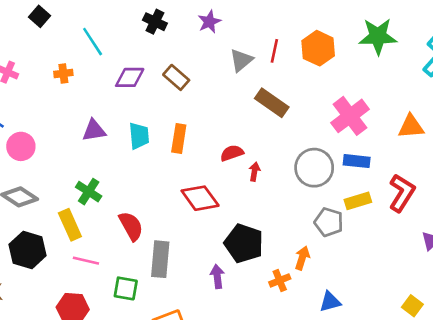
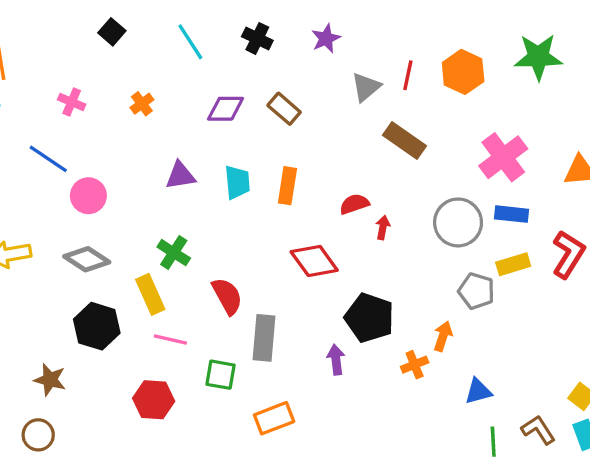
cyan line: (93, 42) -> (190, 42), moved
orange cross: (63, 73) -> (142, 104), turned -30

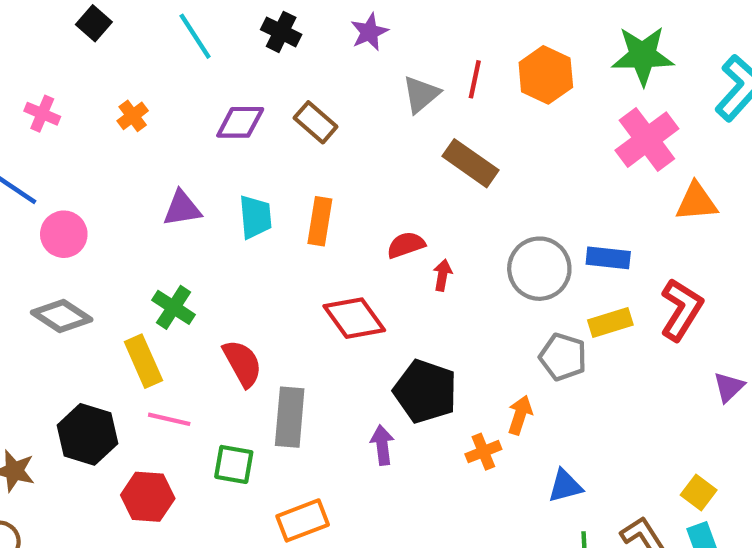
pink cross: (503, 157) -> (647, 140), moved
black hexagon: (97, 326) -> (87, 434), moved

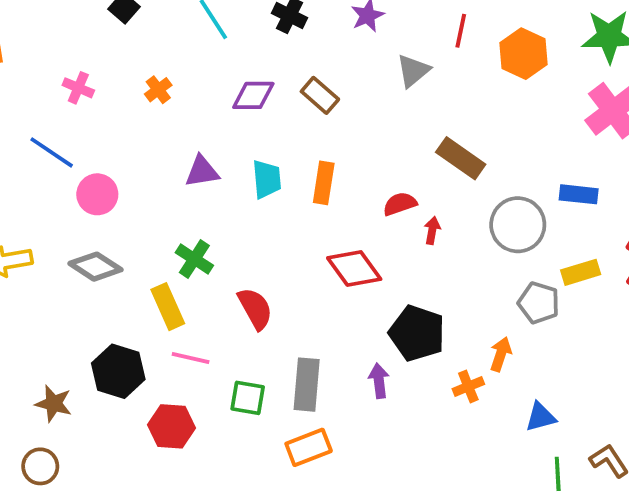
red line: (475, 79) -> (461, 31), moved
brown rectangle: (470, 163) -> (461, 158), moved
blue rectangle: (608, 258) -> (579, 194), moved
gray rectangle: (290, 417) -> (307, 385), moved

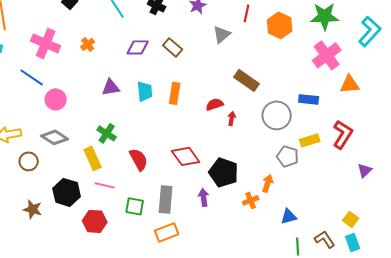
pink cross: (78, 88) -> (46, 43), size x1.8
red diamond: (354, 269) -> (186, 156), moved
brown circle: (40, 466) -> (29, 161), moved

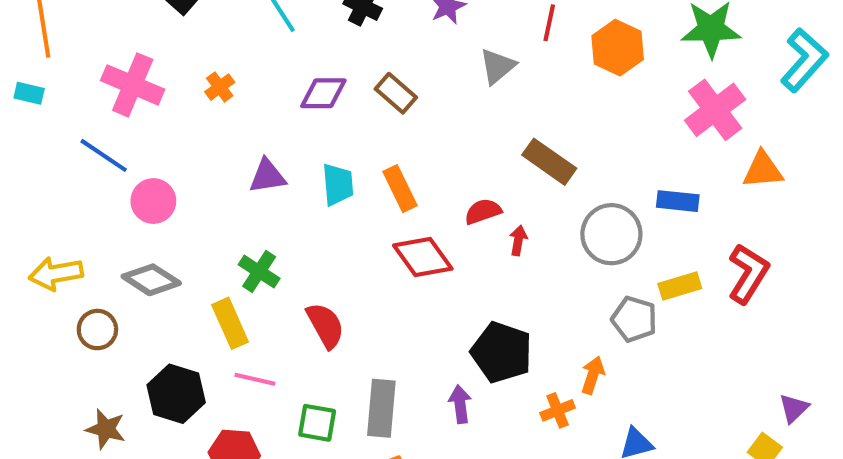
orange rectangle: (175, 93) -> (400, 189), turned -35
red diamond: (186, 156) -> (423, 257), moved
purple triangle: (365, 170) -> (794, 408), moved

